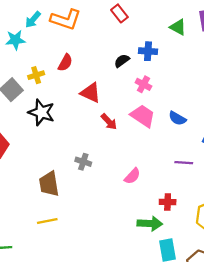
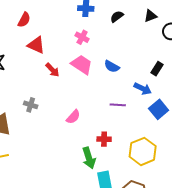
black semicircle: (122, 61) -> (117, 17), moved
red semicircle: (65, 63) -> (24, 20), moved
green arrow: (150, 224) -> (89, 158), turned 70

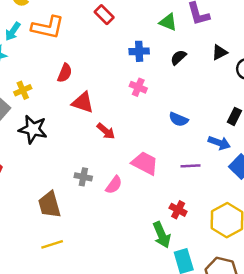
pink trapezoid: (82, 65) -> (145, 163), moved
pink semicircle: (73, 117) -> (114, 185), moved
red cross: (104, 139) -> (178, 210), turned 32

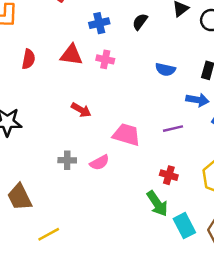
red triangle: (83, 103) -> (71, 55), moved
blue semicircle: (178, 119) -> (165, 70), moved
pink semicircle: (114, 185) -> (99, 162), turned 36
brown trapezoid: (49, 205) -> (20, 197), moved

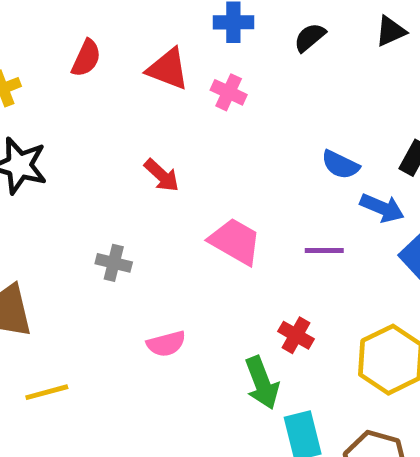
blue semicircle: (165, 70) -> (340, 165), moved
pink semicircle: (99, 162) -> (166, 344), moved

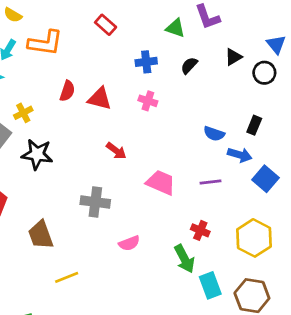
red triangle: (168, 69) -> (100, 99), moved
gray cross: (114, 263) -> (95, 202), size x1.5

